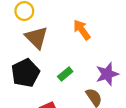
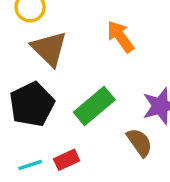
green rectangle: (65, 74) -> (94, 106), size x1.6

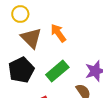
orange arrow: (120, 37) -> (58, 33), moved

